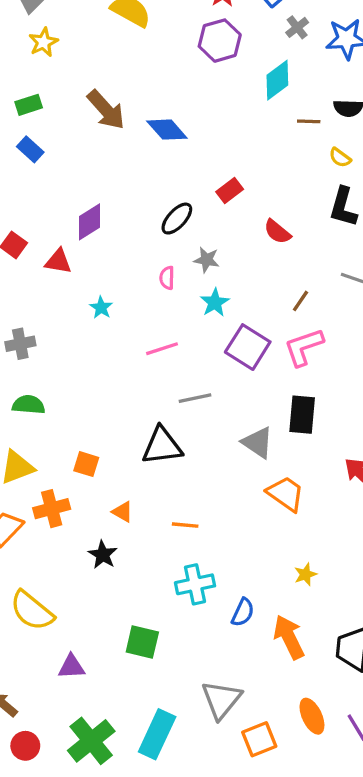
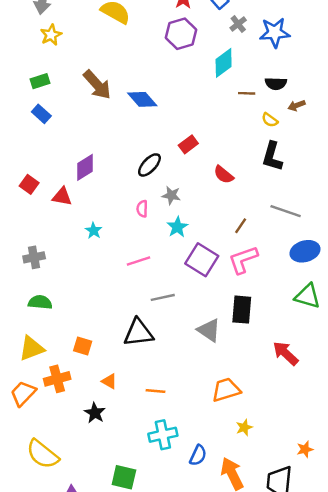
orange trapezoid: (286, 494) -> (226, 390), moved, turned -52

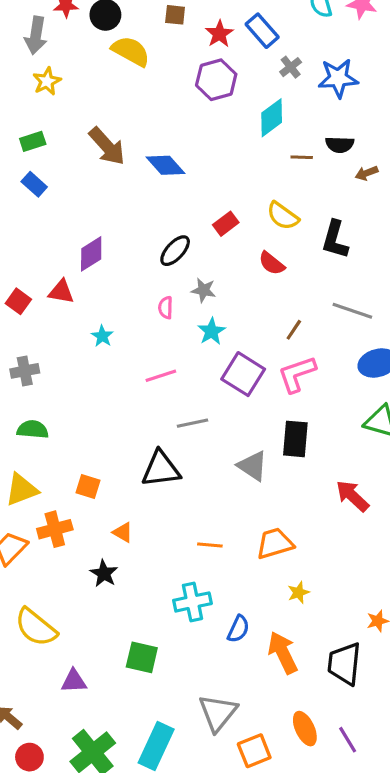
yellow semicircle: (270, 120) -> (283, 216), moved, size x1.5
red square: (29, 184) -> (18, 301), moved
orange line: (156, 391) -> (210, 545), moved

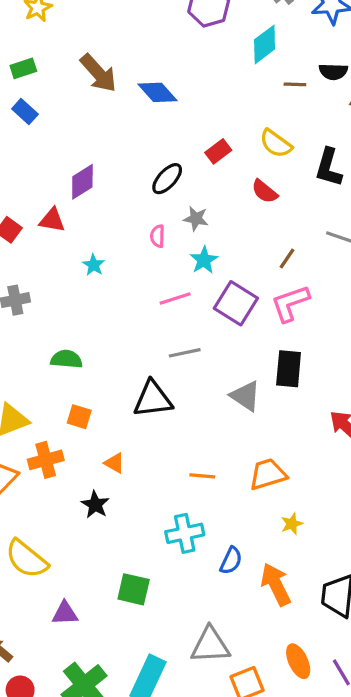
pink line: (161, 376) -> (175, 298), moved
green semicircle: (33, 429) -> (66, 359), moved
gray triangle: (218, 713) -> (210, 645), turned 48

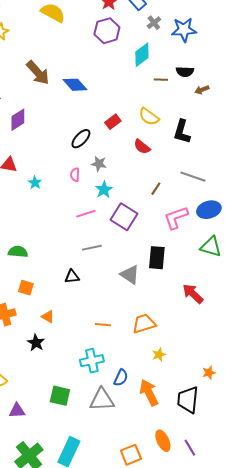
purple diamond: (82, 182) -> (18, 120), moved
cyan star: (94, 265) -> (35, 183), moved
pink L-shape: (290, 303) -> (176, 218), moved
black triangle: (153, 399) -> (72, 277), size x0.6
gray triangle: (210, 645) -> (102, 400), moved

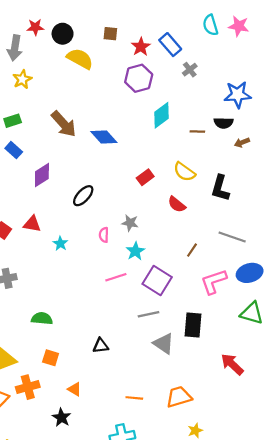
blue star: (184, 30) -> (238, 95), moved
cyan diamond: (142, 55) -> (161, 115), moved
black ellipse: (81, 139) -> (83, 196), moved
gray line: (92, 248) -> (148, 314), moved

